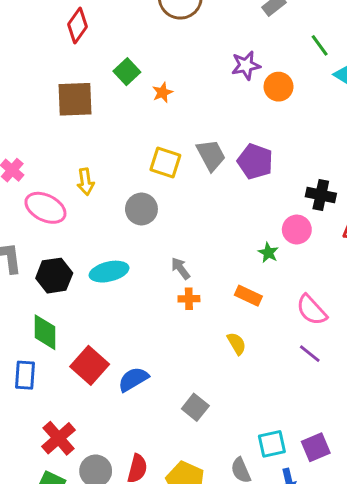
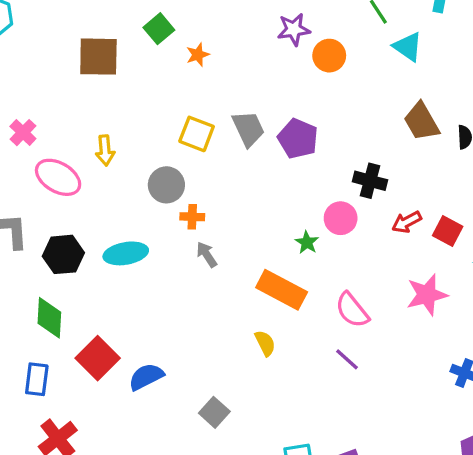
orange rectangle: (248, 296) -> (282, 290), size x1.6
orange cross: (189, 299) -> (192, 217), moved
blue rectangle: (25, 375) -> (37, 379), moved

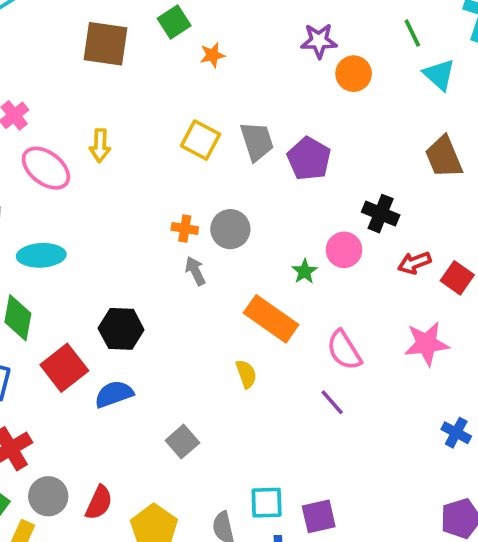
gray circle: (166, 185) -> (230, 229), moved
cyan ellipse: (126, 253) -> (41, 255), moved
black hexagon: (63, 254) -> (121, 329), moved

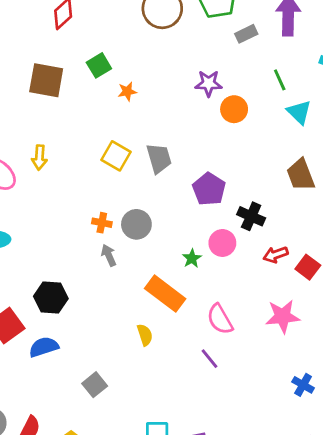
purple pentagon: (309, 159) -> (209, 189), moved

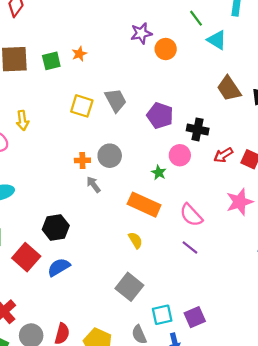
green square: (99, 65) -> (51, 61), moved, turned 30
gray square: (95, 385) -> (129, 287), moved, size x1.4

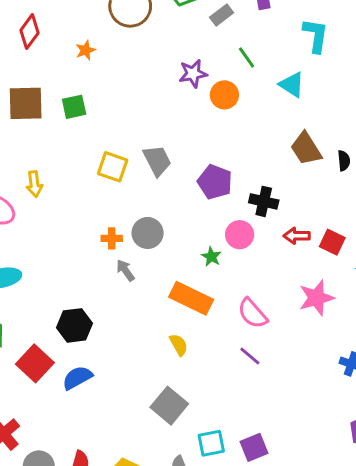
green line: (196, 18) -> (247, 57), moved
orange star: (79, 54) -> (85, 50), moved
red arrow: (223, 155) -> (297, 236), turned 30

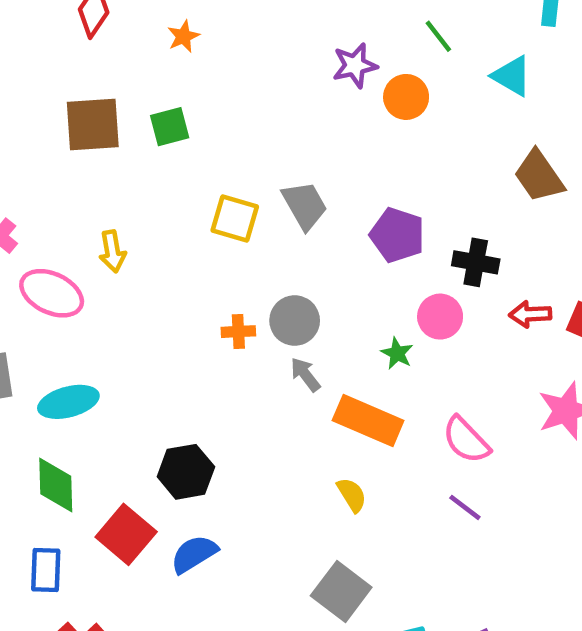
gray arrow: (125, 270) -> (305, 375), moved

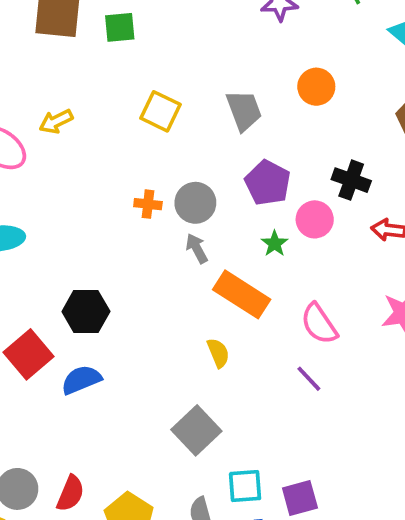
orange circle: (406, 97) -> (316, 87), moved
gray trapezoid: (305, 205) -> (244, 110), moved
purple pentagon: (397, 235) -> (268, 183), moved
yellow arrow: (112, 251) -> (56, 121), turned 64

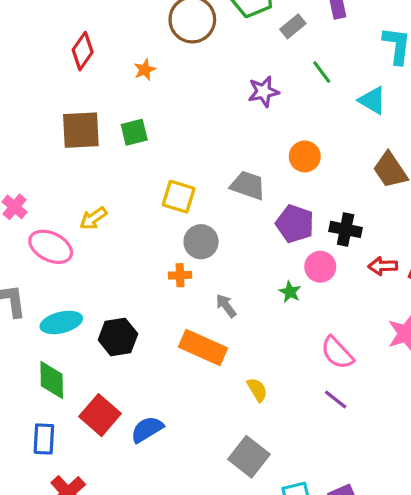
gray trapezoid: (244, 110) -> (248, 185), turned -42
purple pentagon: (268, 183) -> (295, 224), moved
gray circle: (195, 203) -> (201, 242), moved
orange rectangle: (242, 294) -> (203, 348), moved
black hexagon: (86, 311) -> (118, 337), moved

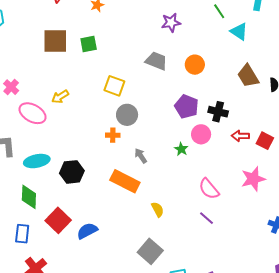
green line: (322, 72) -> (219, 11), moved
gray trapezoid: (248, 185) -> (156, 61), moved

